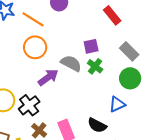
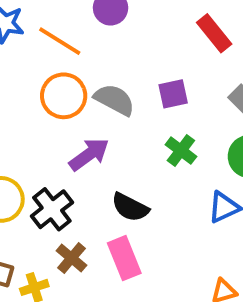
gray semicircle: (71, 63) -> (114, 100), moved
green cross: (95, 66) -> (181, 151), moved
black semicircle: (97, 125) -> (130, 207), moved

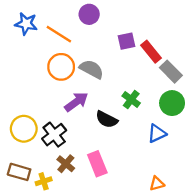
red rectangle: (214, 33) -> (151, 52), moved
purple square: (173, 94) -> (127, 41), moved
black semicircle: (130, 207) -> (107, 119), moved

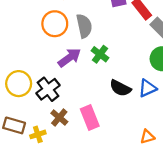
gray semicircle: (91, 69) -> (84, 26), turned 50
green cross: (131, 100) -> (100, 54), moved
black semicircle: (107, 119) -> (120, 88), moved

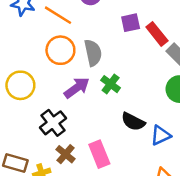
yellow circle: (19, 84) -> (20, 85), moved
blue triangle: (147, 88) -> (161, 135), moved

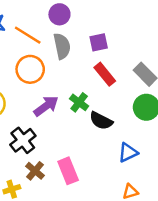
red rectangle: (157, 34) -> (105, 74), moved
gray semicircle: (93, 53) -> (62, 46), moved
black semicircle: (133, 122) -> (101, 121), moved

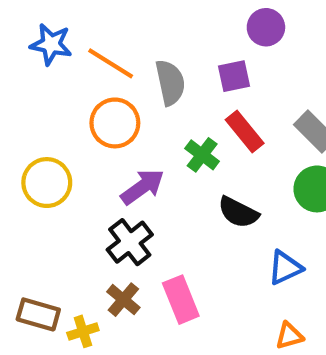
purple circle: (59, 14) -> (266, 27), moved
green cross: (79, 102) -> (202, 155), moved
black cross: (23, 140) -> (130, 242), moved

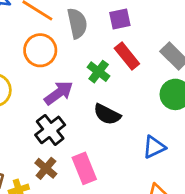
black semicircle: (238, 212) -> (107, 114), moved

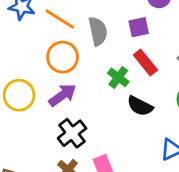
purple arrow: (59, 93) -> (63, 95), moved
black semicircle: (107, 114) -> (140, 106), moved

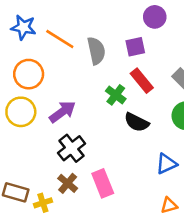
orange circle: (63, 57) -> (29, 74), moved

